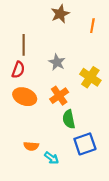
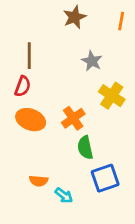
orange line: (92, 26) -> (121, 21), moved
gray star: (57, 62) -> (92, 61), moved

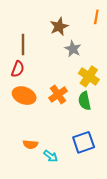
brown star: (75, 17) -> (59, 27), moved
green semicircle: (85, 148) -> (85, 101), moved

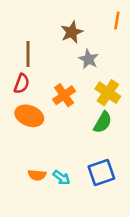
orange cross: (58, 94) -> (64, 95), moved
green semicircle: (85, 101) -> (103, 122), turned -138
cyan arrow: (51, 156) -> (61, 178), moved

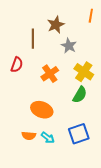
brown line: (28, 54) -> (33, 39), moved
orange ellipse: (29, 116) -> (42, 110), moved

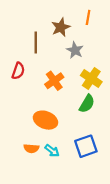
orange line: (91, 16) -> (88, 17), moved

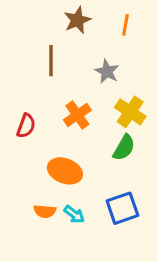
brown star: (61, 27) -> (77, 20), moved
red semicircle: (18, 71) -> (26, 126), moved

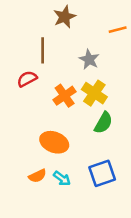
orange line: (126, 25) -> (118, 30), moved, turned 66
yellow cross: (130, 112) -> (94, 93), moved
red semicircle: (26, 126) -> (27, 79), moved, turned -138
orange semicircle: (45, 211) -> (37, 176), turned -30

